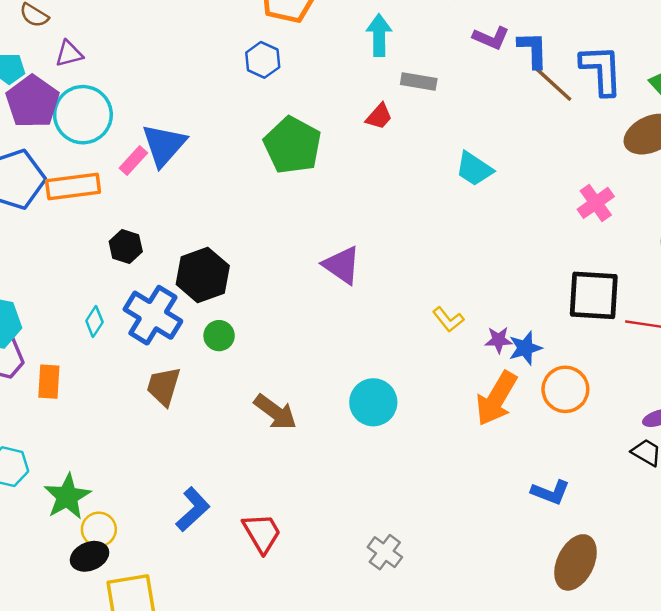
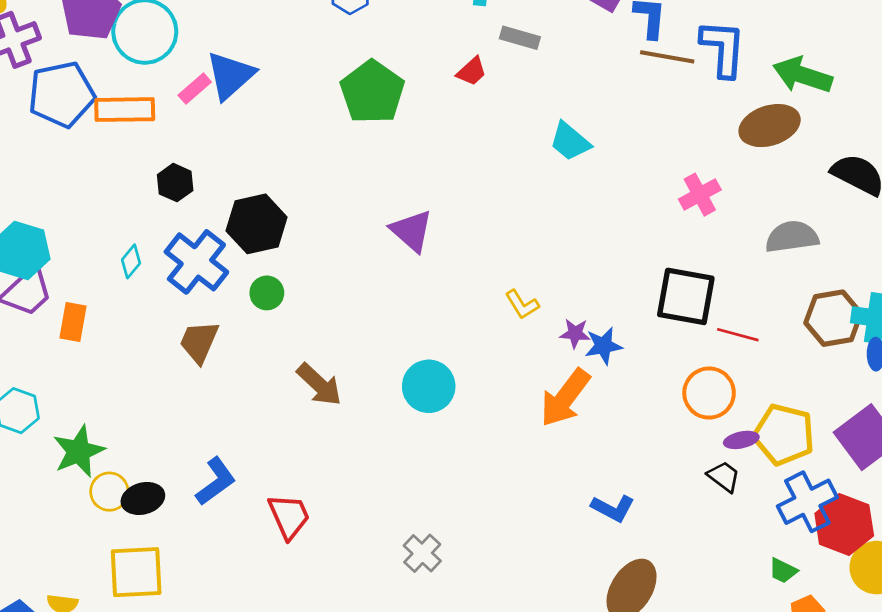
brown line: (552, 83) -> (667, 57), turned -39
orange circle: (565, 389) -> (709, 393), moved
black ellipse: (90, 556) -> (143, 498), moved

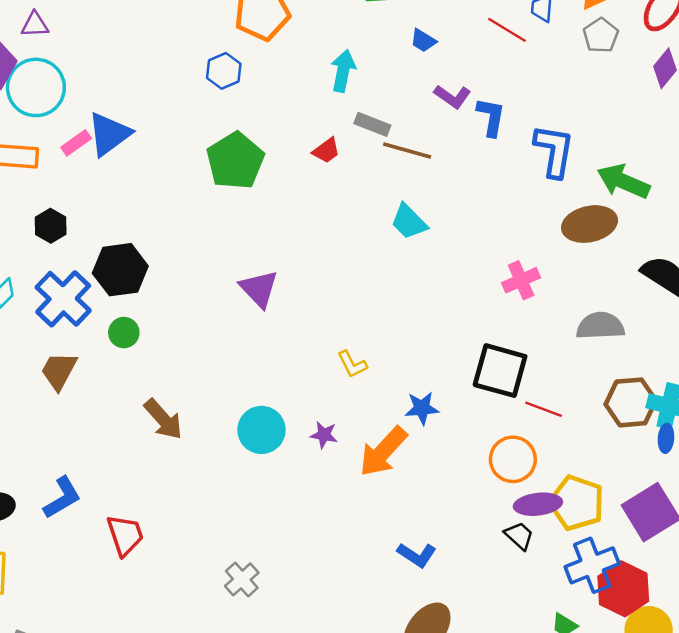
brown line: (667, 57) -> (407, 151), moved
purple star: (575, 333) -> (324, 435), moved
purple ellipse: (741, 440) -> (538, 504), size x1.5

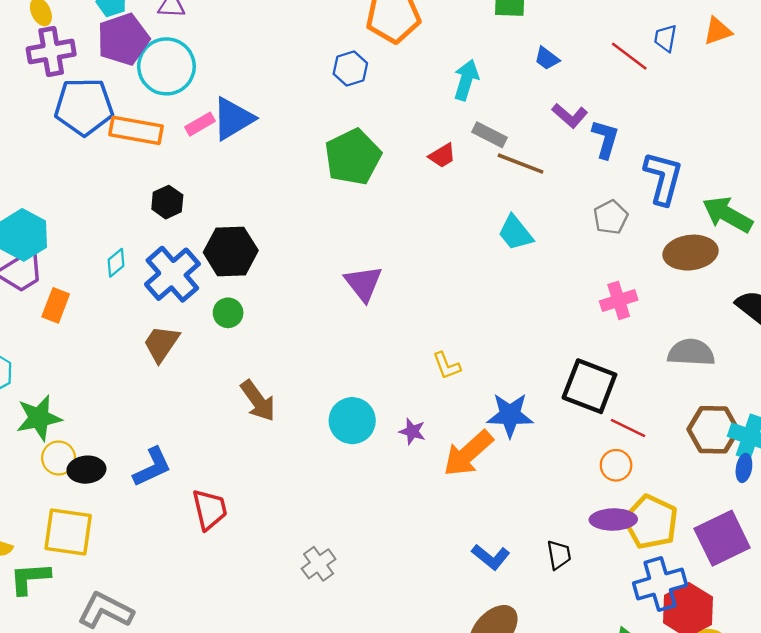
gray pentagon: (601, 35) -> (611, 217), moved
blue star: (422, 408) -> (510, 415), size x1.4
orange circle: (513, 459) -> (616, 465), moved, size x0.7
black trapezoid: (519, 536) -> (559, 555), moved, turned 32

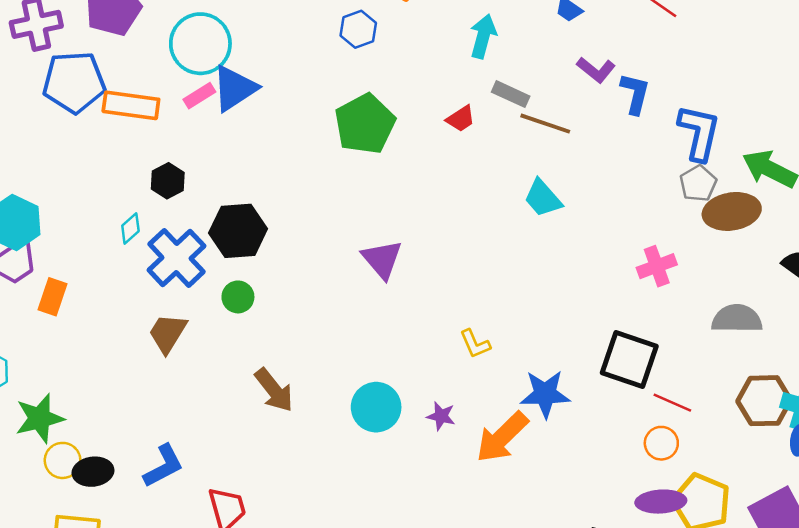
cyan circle: (166, 66) -> (200, 44), moved
gray pentagon: (611, 217) -> (698, 183), moved
cyan diamond: (116, 263) -> (130, 228), moved

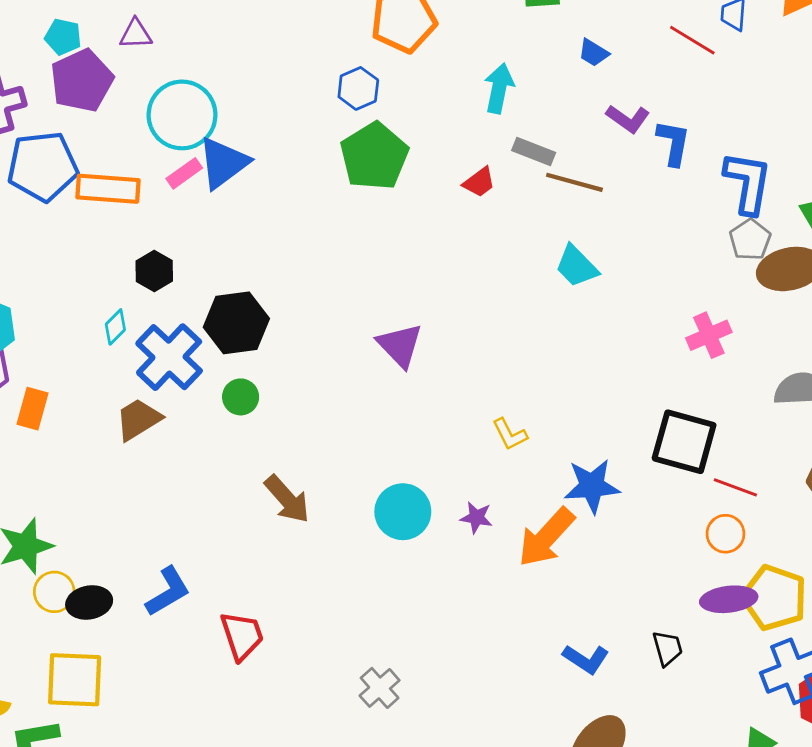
green pentagon: (365, 124) -> (374, 156), moved
brown trapezoid: (168, 333) -> (138, 419), moved, turned 30

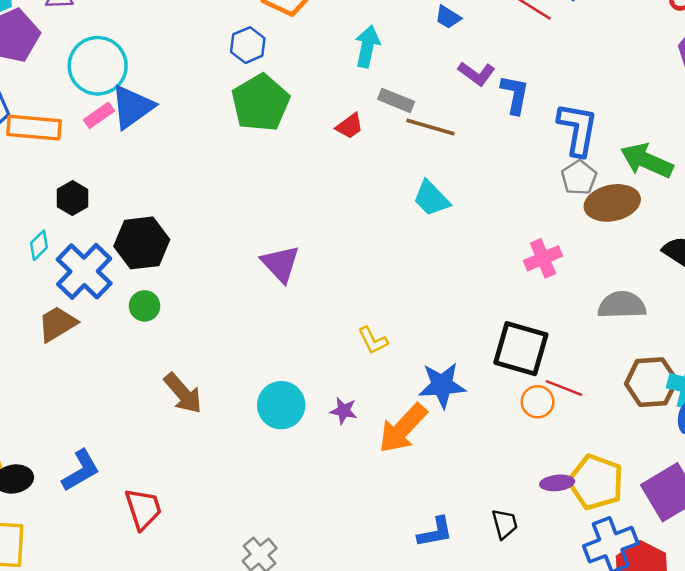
orange circle: (725, 534) -> (538, 402), moved
purple ellipse: (729, 599) -> (557, 483), size x0.7
blue L-shape: (586, 659) -> (435, 532), turned -45

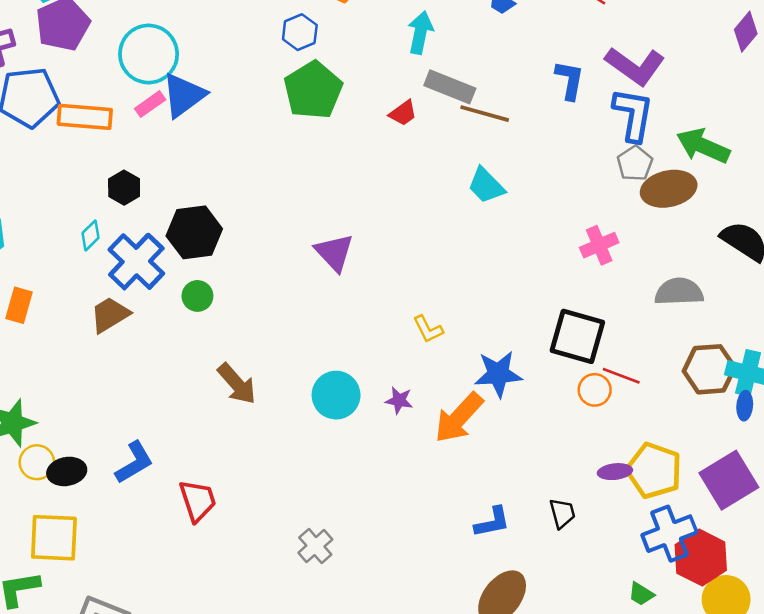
purple L-shape: (477, 74) -> (635, 66), moved, size x1.6
gray rectangle: (396, 100) -> (450, 87), size x1.4

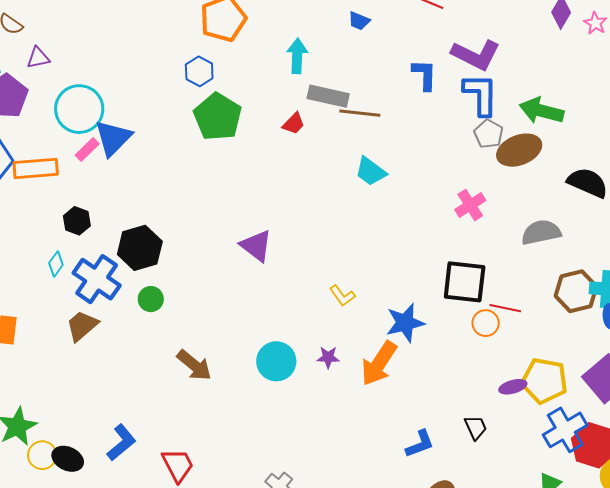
black ellipse: (67, 471) -> (68, 459), turned 44

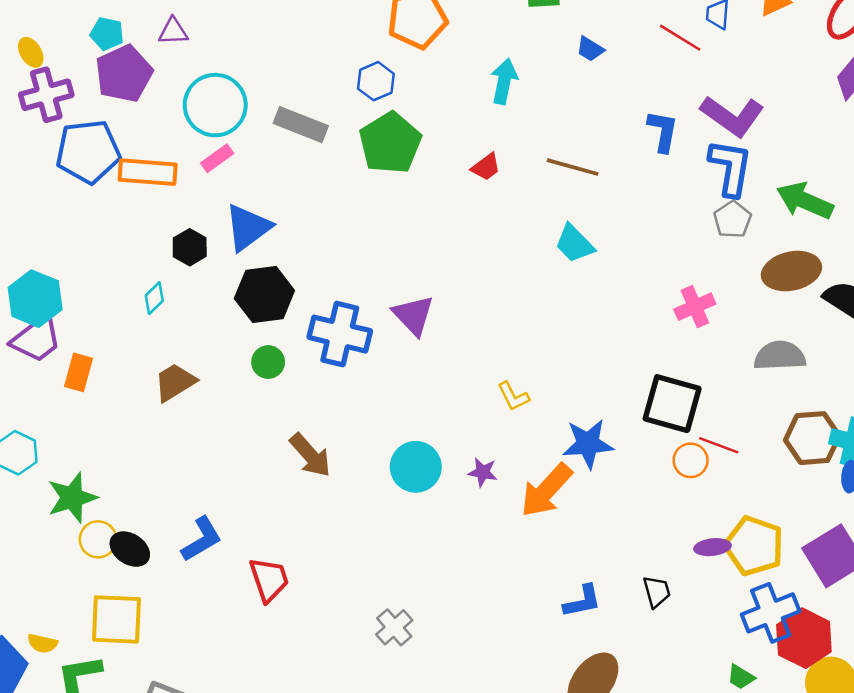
gray rectangle: (328, 96) -> (301, 125), moved
blue triangle: (113, 138) -> (248, 227), moved
brown ellipse: (519, 150) -> (791, 271), moved
blue cross: (97, 279) -> (340, 334), moved, turned -30

